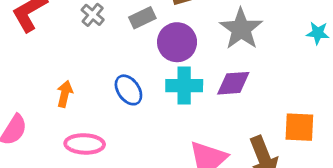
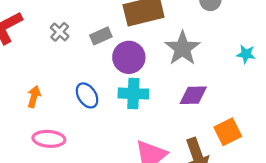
purple diamond: (233, 83) -> (193, 95), moved
orange square: (299, 127) -> (228, 132), turned -32

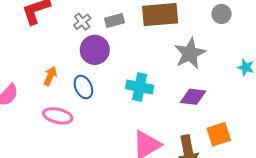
gray rectangle: (101, 36) -> (114, 20), moved
purple circle: (129, 57) -> (95, 50), moved
blue ellipse: (87, 95) -> (83, 87), moved

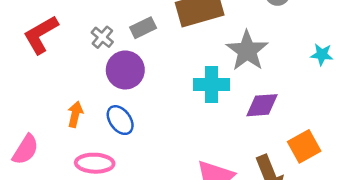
cyan cross: (140, 87) -> (212, 84), moved

